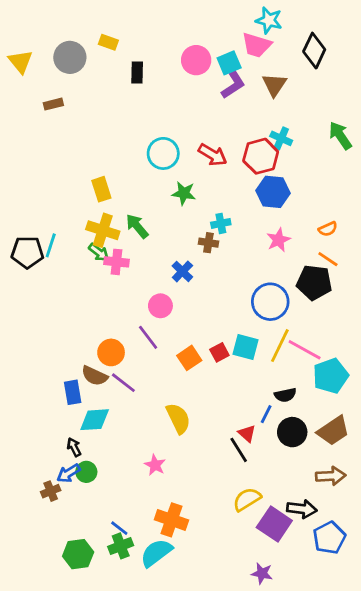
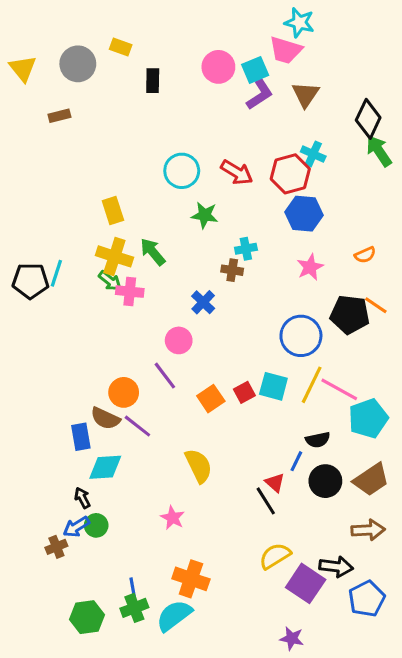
black diamond: (314, 51) -> (368, 119), moved
orange line: (328, 259) -> (376, 305), moved
blue line: (119, 528) -> (133, 588), turned 42

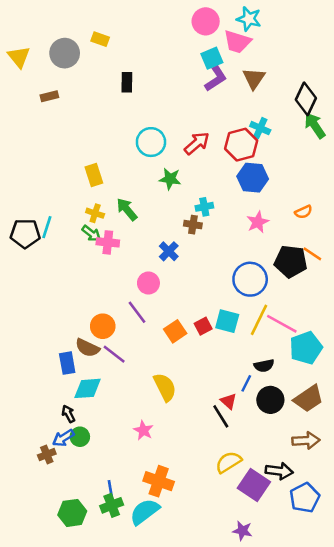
pink circle: (218, 67) -> (206, 21), moved
black rectangle: (153, 81) -> (127, 82), moved
red arrow: (237, 172) -> (197, 143), turned -72
yellow cross: (114, 256) -> (95, 213), size x0.6

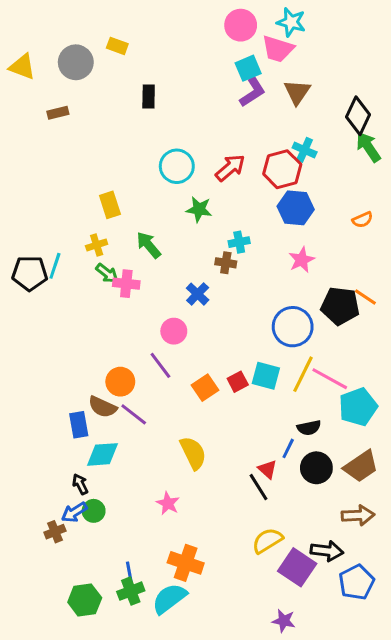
yellow triangle: (19, 57) -> (22, 67), turned -30
orange semicircle: (303, 212) -> (362, 220), moved
yellow cross: (95, 213) -> (97, 245), moved, turned -36

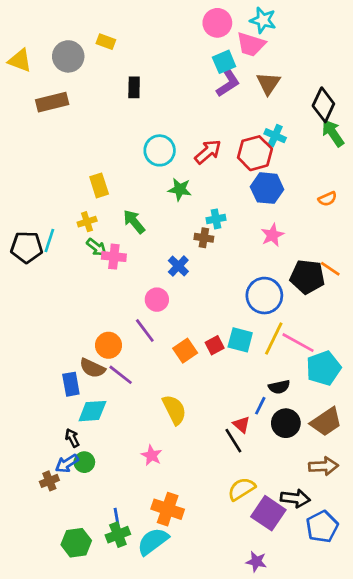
brown rectangle: (58, 113) -> (52, 102), size x1.6

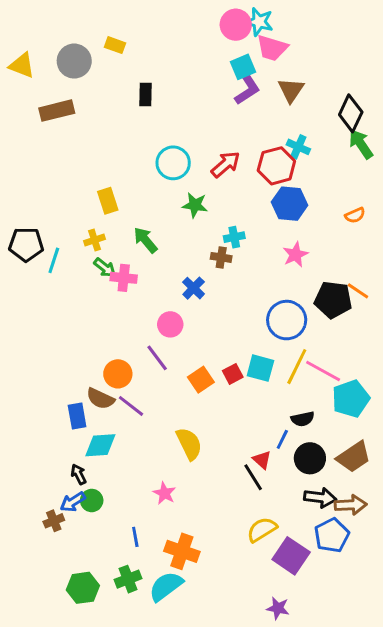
cyan star: (263, 20) -> (259, 22), moved
black pentagon: (27, 247) -> (26, 244), moved
black arrow: (295, 498) -> (320, 498), moved
blue line: (117, 517) -> (135, 537), moved
blue pentagon: (322, 527) -> (332, 535), moved

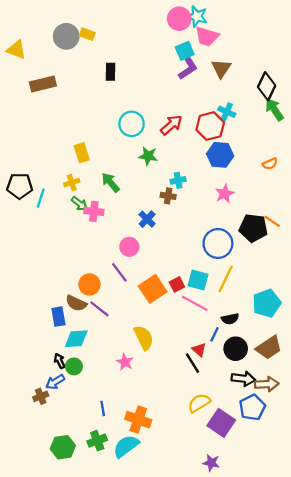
gray circle: (74, 61) -> (66, 36), moved
pink line: (323, 371) -> (195, 303), moved
orange square: (201, 380) -> (153, 289), size x1.4
pink star: (164, 493) -> (125, 362), moved
green circle: (92, 500) -> (74, 366), moved

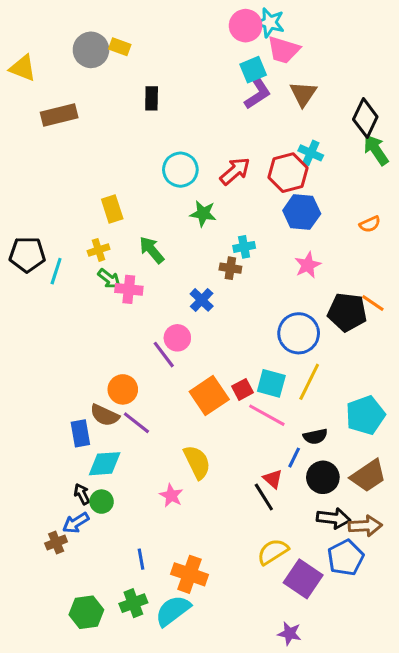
purple line: (119, 272) -> (164, 355), moved

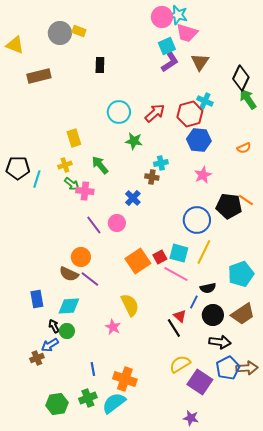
purple line: (164, 355) -> (94, 225), moved
blue rectangle: (80, 433) -> (37, 299), moved
brown arrow: (365, 526) -> (247, 368), moved

